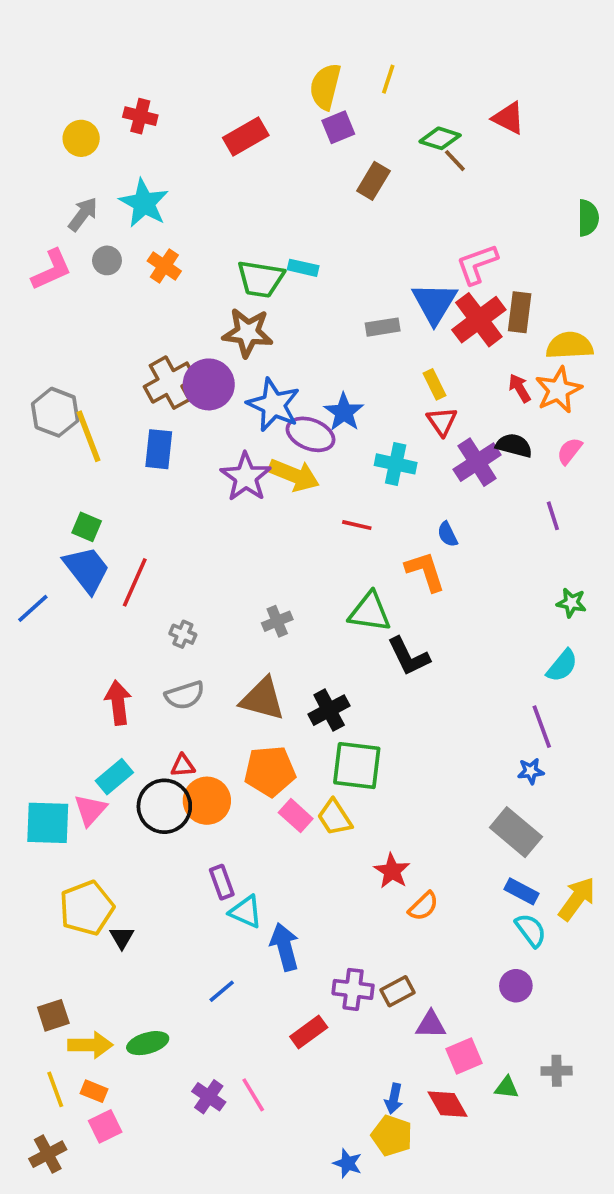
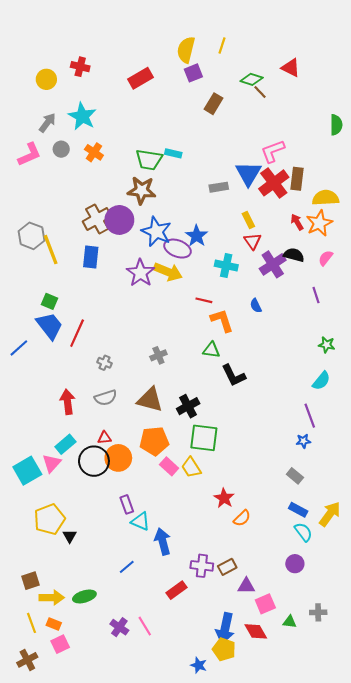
orange L-shape: (425, 571) -> (222, 320), moved
green triangle: (370, 612) -> (211, 350), size x0.7
cyan square: (48, 823) -> (27, 471), turned -32
gray rectangle: (516, 832) -> (295, 476), size x0.6
blue arrow: (394, 1099) -> (225, 628), size x1.8

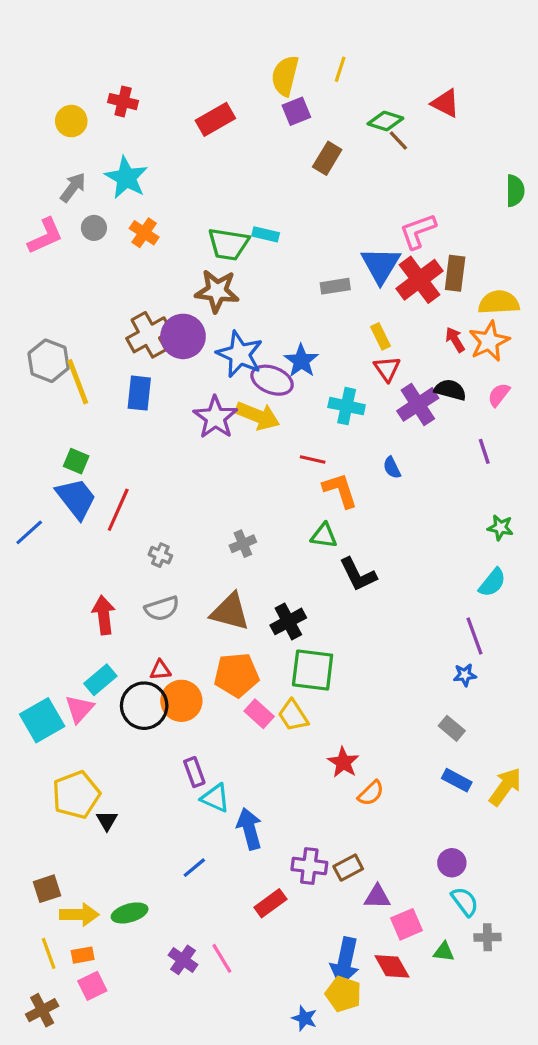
cyan semicircle: (303, 532) -> (465, 902), moved
orange rectangle: (54, 624) -> (83, 955), turned -32

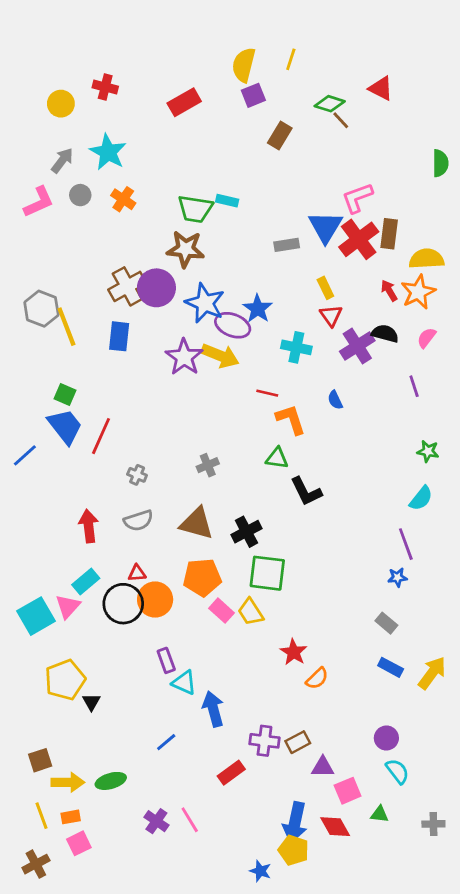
gray cross: (487, 937) -> (433, 824), moved

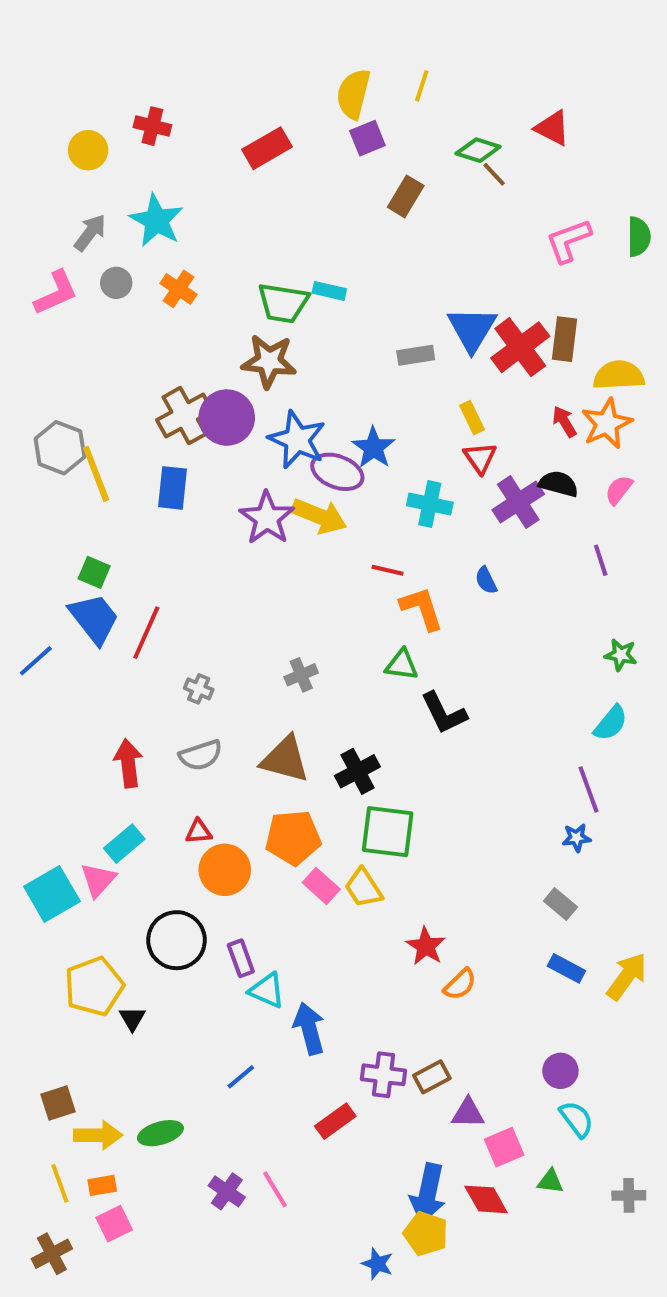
pink L-shape: (357, 198) -> (568, 241), moved
black circle: (123, 604) -> (177, 940), moved

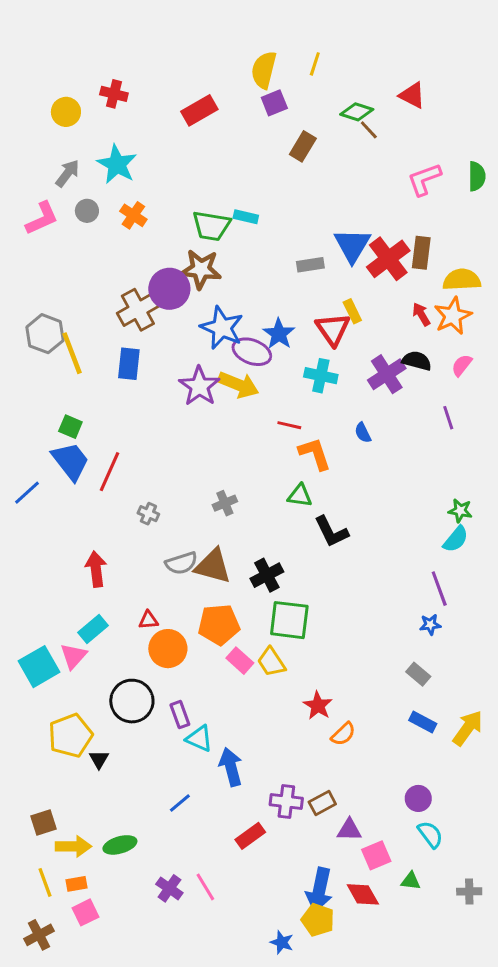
purple circle: (227, 418) -> (169, 289), moved
red triangle: (480, 458) -> (333, 329), moved, size x1.4
green star: (621, 655) -> (460, 511), moved
gray semicircle: (201, 755) -> (181, 563), moved

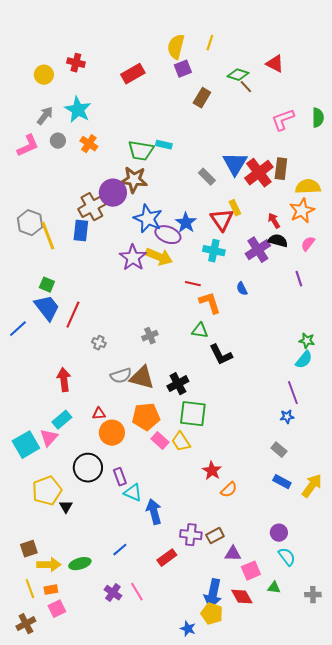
gray rectangle: (310, 265) -> (207, 177), turned 54
red arrow: (421, 314) -> (274, 221), moved
blue rectangle: (129, 364) -> (81, 231), moved
blue line: (180, 803) -> (120, 550), moved

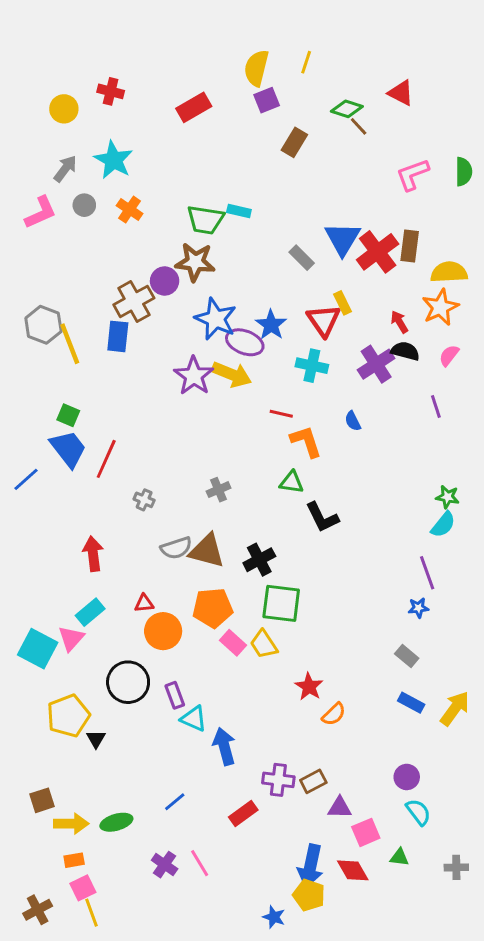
purple circle: (113, 193) -> (165, 281), size x0.7
cyan square: (26, 445) -> (38, 649), turned -32
yellow line: (30, 589) -> (92, 913), moved

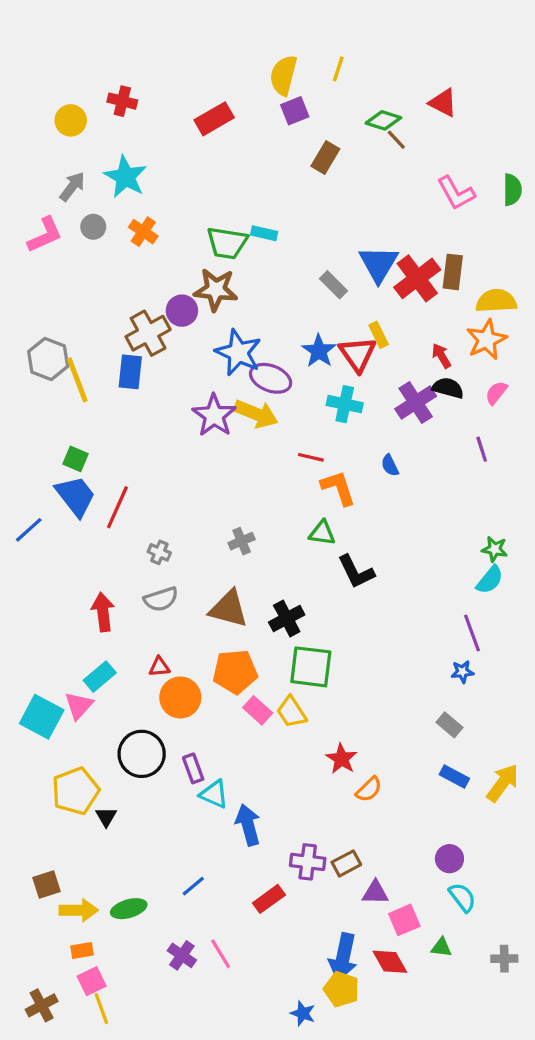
pink L-shape: (413, 175) -> (456, 193), turned -99
blue star: (271, 325) -> (319, 351), moved
gray semicircle: (176, 548) -> (161, 599), moved

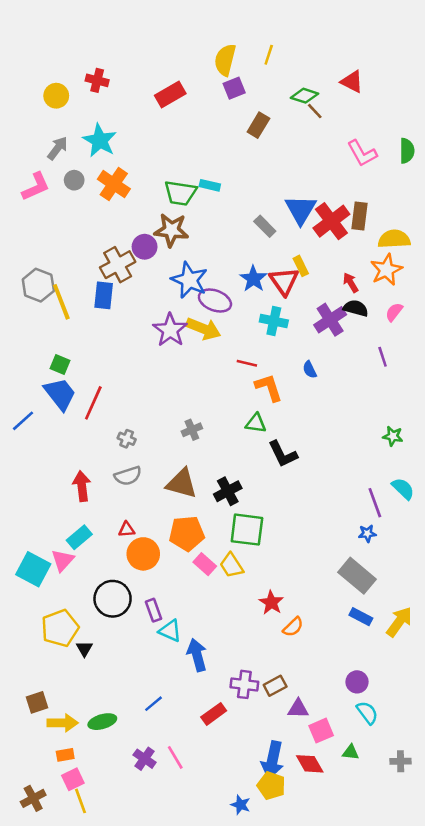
orange cross: (143, 232) -> (114, 184), size x1.4
cyan semicircle: (490, 580) -> (403, 489), moved, turned -85
gray rectangle: (449, 725) -> (357, 576), size x1.8

